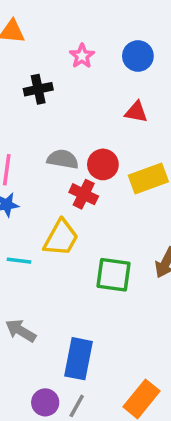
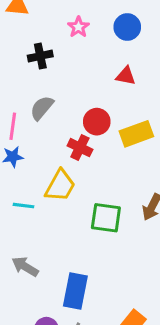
gray semicircle: (63, 159) -> (42, 108), moved, turned -60

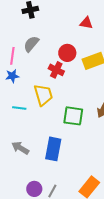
yellow trapezoid: (60, 186) -> (43, 95), turned -45
blue rectangle: (75, 291) -> (53, 149), moved

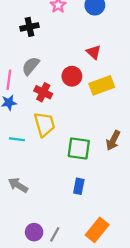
red triangle: (86, 23) -> (94, 52), moved, turned 32
red cross: (56, 70) -> (43, 92), moved
blue rectangle: (53, 149) -> (79, 186), moved, size x0.6

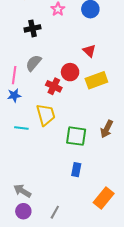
red cross: (43, 92) -> (54, 86), moved
gray arrow: (18, 185) -> (22, 191), moved
orange rectangle: (97, 230) -> (104, 198), moved
purple circle: (34, 232) -> (23, 211), moved

